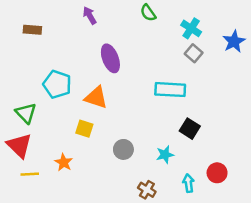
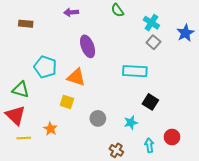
purple arrow: (90, 15) -> (71, 12), turned -64
green triangle: (26, 113) -> (21, 90), turned -30

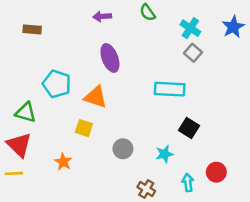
purple arrow: (71, 12) -> (102, 16), moved
blue star: (185, 33) -> (233, 27), moved
yellow line: (24, 138) -> (14, 173), moved

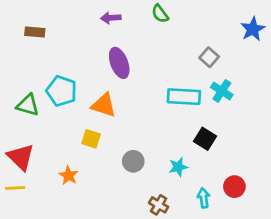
cyan cross: (190, 28) -> (222, 91), moved
green triangle: (26, 112) -> (28, 105), moved

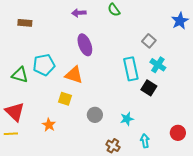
cyan pentagon: (62, 91) -> (44, 65), turned -30
cyan rectangle: (184, 97) -> (131, 69), turned 75
black square: (205, 139) -> (149, 88), moved
red circle: (234, 187) -> (178, 133), moved

